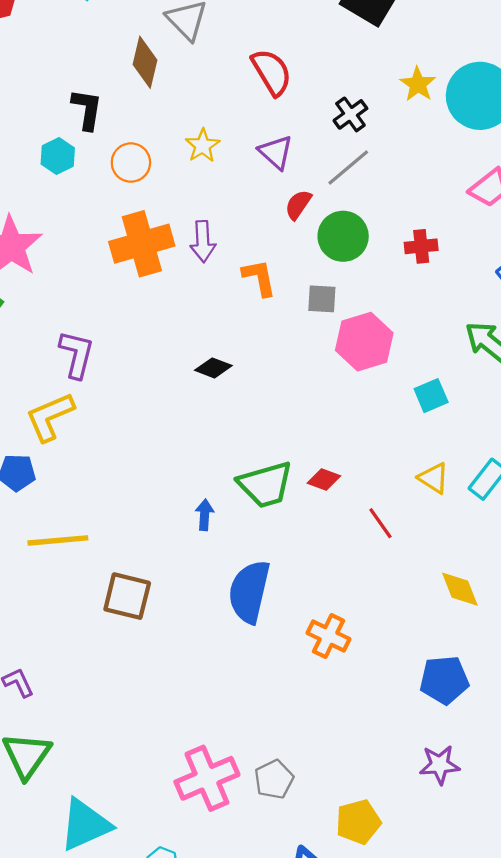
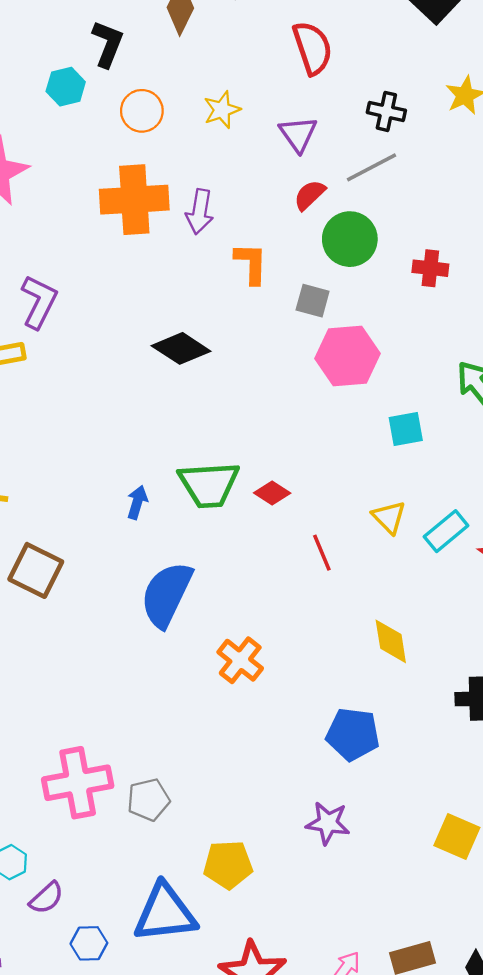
black cross: (350, 114) -> (386, 111), turned 36
black diamond: (213, 368) -> (181, 348), size x1.4

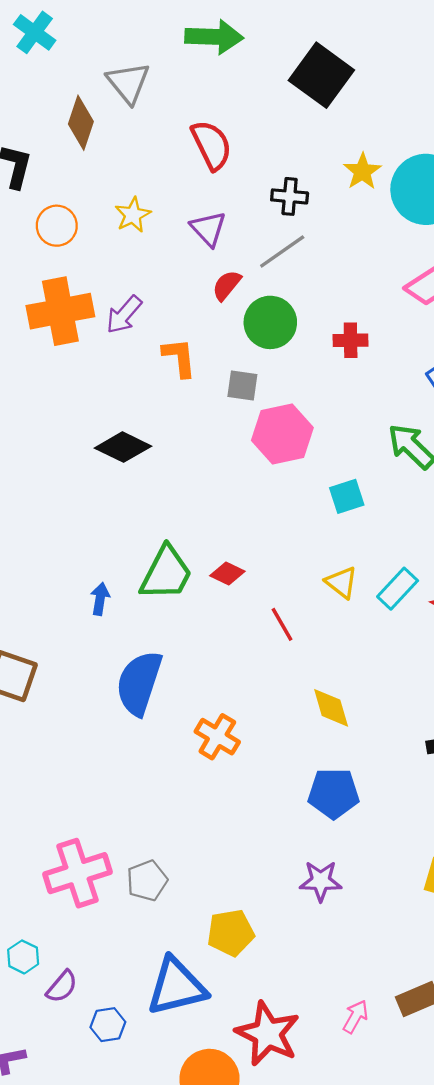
purple arrow: (200, 212) -> (124, 315), turned 39
green trapezoid: (209, 485) -> (166, 573), turned -52
yellow diamond: (391, 641) -> (331, 708), moved

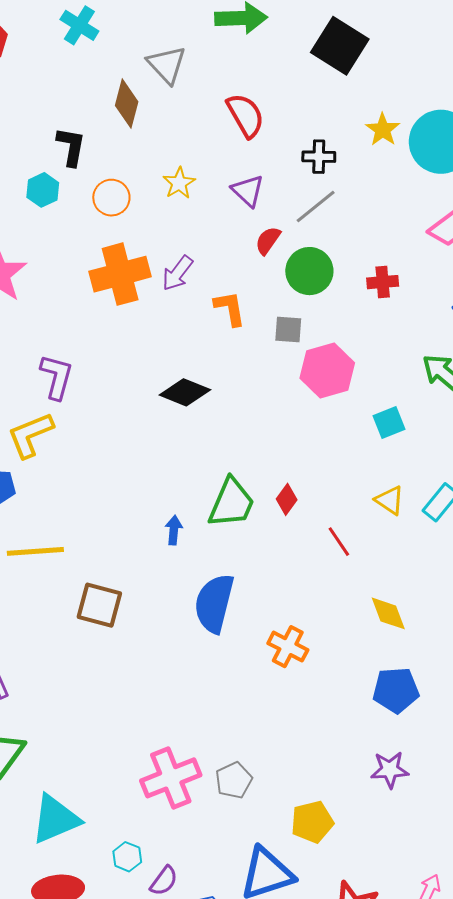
red diamond: (227, 574) -> (287, 499), turned -76

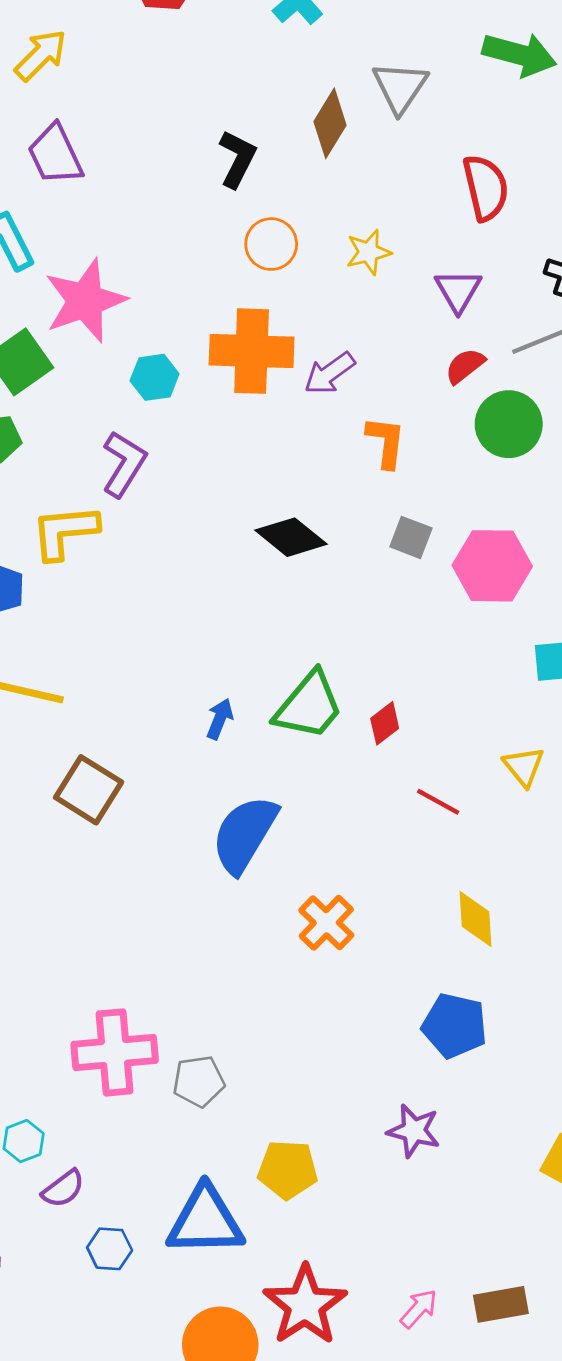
cyan hexagon: (43, 190) -> (155, 377), moved
gray square: (288, 330) -> (411, 537), moved
red line: (339, 542) -> (438, 802), turned -44

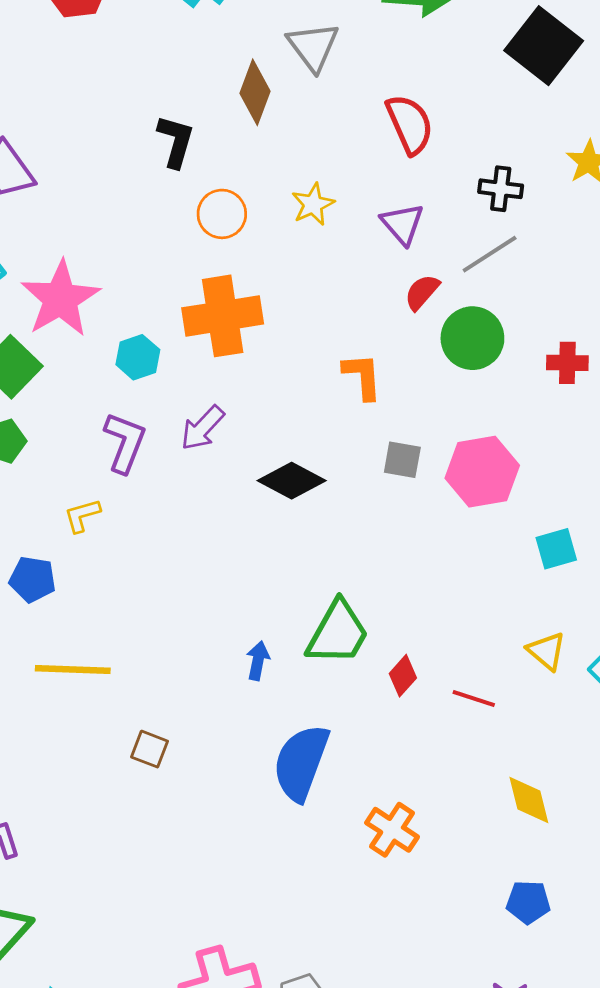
purple arrow: (330, 373) -> (202, 428), moved
yellow L-shape: (65, 532) -> (82, 515), size x0.6
red diamond: (385, 723) -> (403, 676), moved
brown square: (89, 790) -> (150, 749), size x0.6
blue pentagon: (454, 1026) -> (528, 902), size x0.7

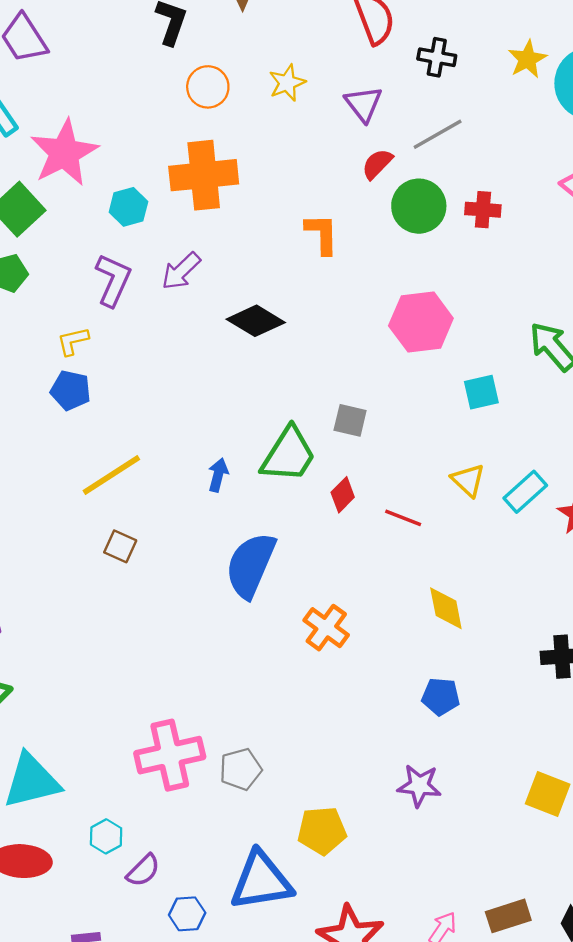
black cross: (501, 189) -> (437, 57), moved
red cross: (567, 363) -> (483, 210), moved
gray square: (402, 460) -> (350, 420), moved
blue pentagon: (33, 579) -> (71, 390), moved
yellow line: (73, 669) -> (111, 475), moved, turned -38

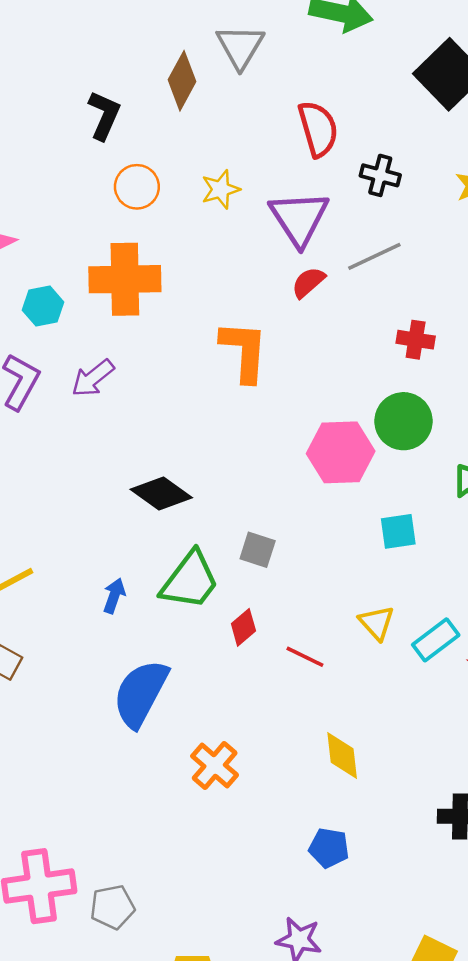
purple triangle: (364, 104) -> (299, 218), size x1.5
green circle: (419, 206) -> (404, 421), moved
orange L-shape: (322, 234) -> (244, 351), size x1.4
black diamond: (256, 321) -> (161, 494), moved

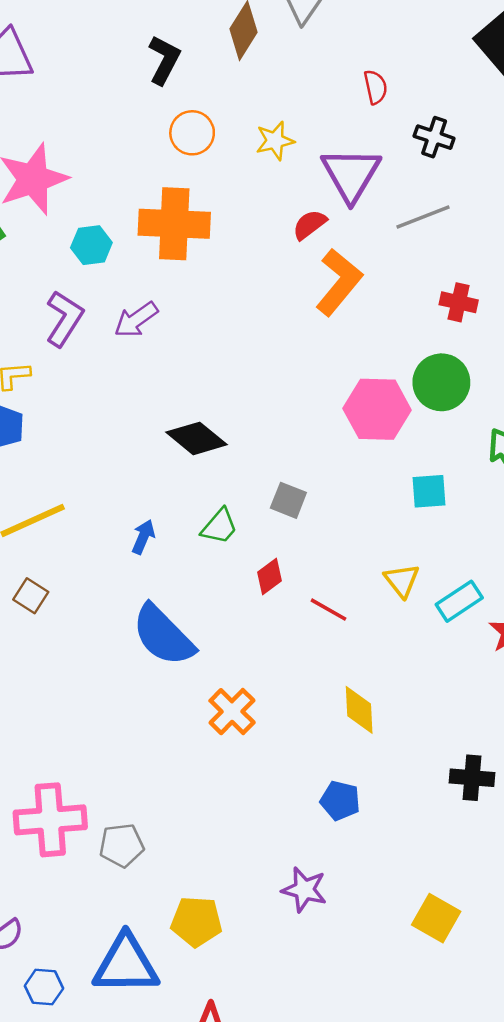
red semicircle: (318, 129) -> (375, 87), size x0.6
red semicircle: (308, 282) -> (310, 225), moved
orange L-shape: (244, 351) -> (339, 282), moved, turned 32
green trapezoid: (190, 580) -> (219, 526), size x0.6
blue semicircle: (141, 693) -> (163, 635), turned -76

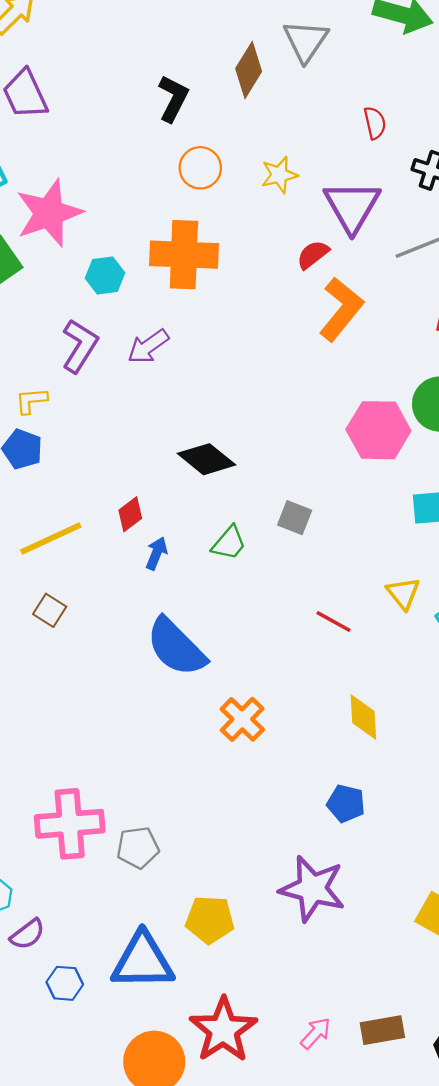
red diamond: (270, 576) -> (130, 514), moved
purple star: (304, 890) -> (312, 889), size x1.5

